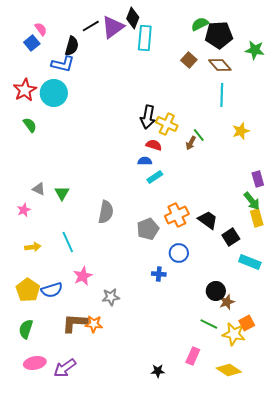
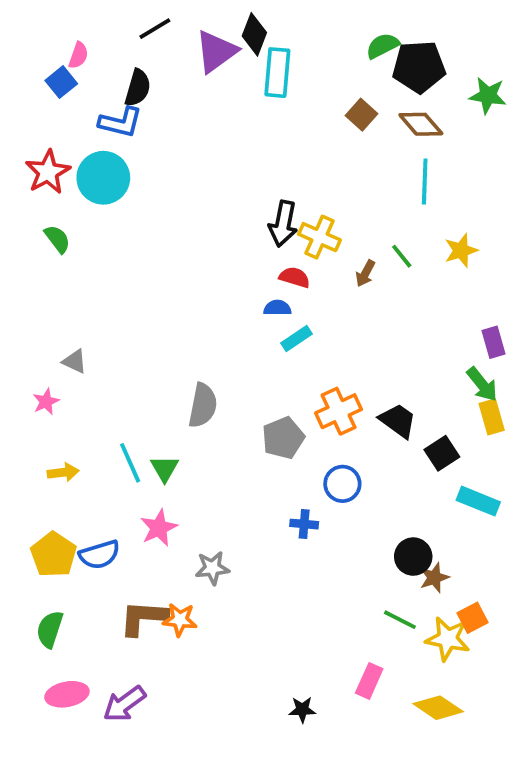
black line: (91, 26) -> (155, 29), moved
pink semicircle: (41, 29) -> (78, 55), turned 56
green line: (199, 135) -> (402, 256), moved
green triangle: (62, 193) -> (165, 469), moved

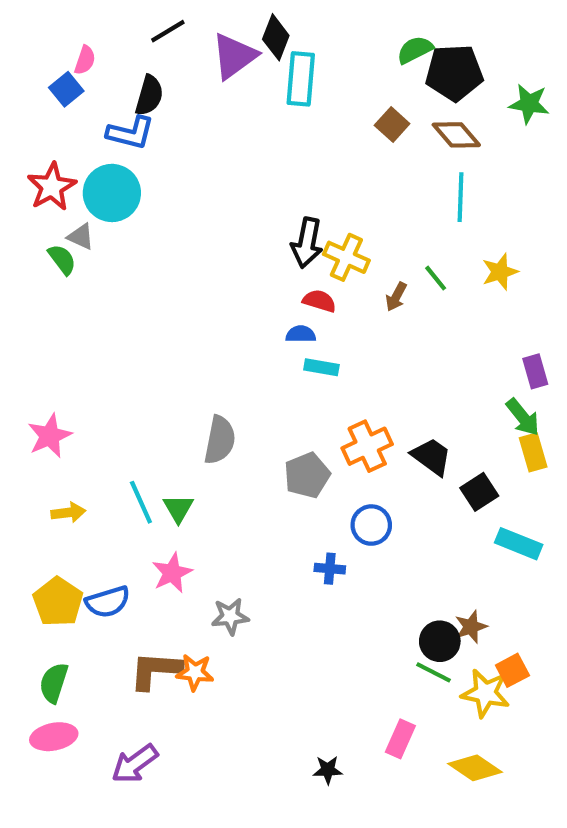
cyan rectangle: (297, 338) -> (321, 367), turned 44
gray triangle: (75, 361) -> (81, 237), moved
pink star: (46, 402) -> (50, 436), size x1.5
black circle: (413, 557) -> (440, 641), moved
pink ellipse: (67, 694) -> (54, 737), moved

